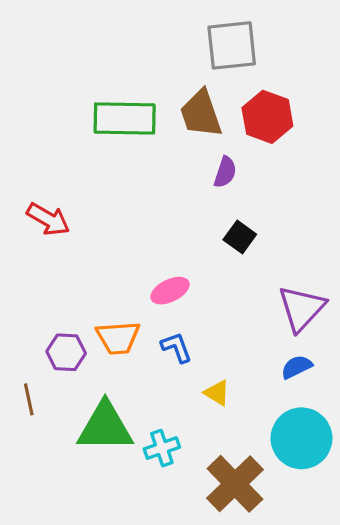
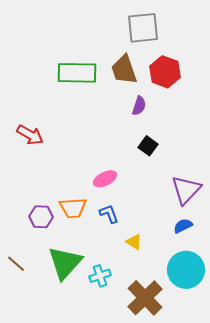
brown line: (29, 399) -> (16, 264), moved, turned -36
green triangle: (105, 427) -> (65, 263), turned -48

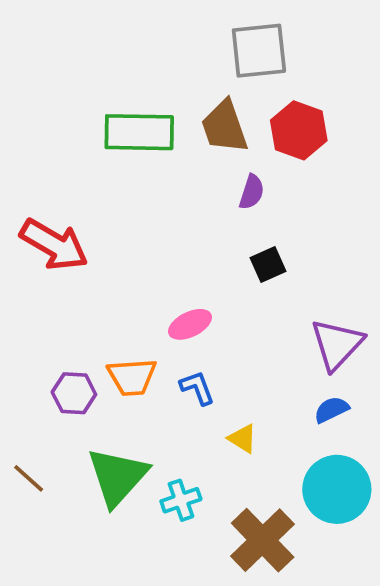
red arrow: (30, 135) -> (54, 245), size x1.4
black square: (148, 146) -> (268, 265), turned 30

